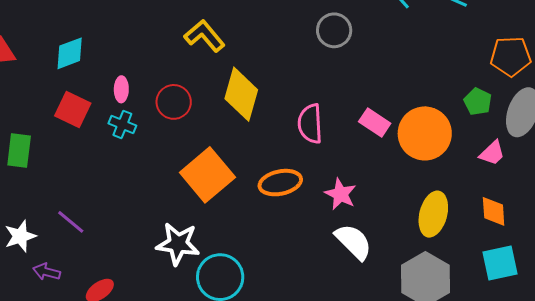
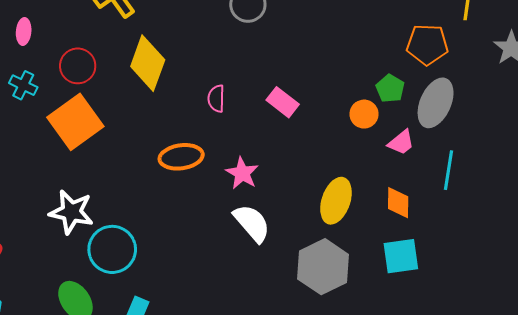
pink ellipse: (121, 89) -> (24, 31), moved
pink semicircle: (310, 124) -> (216, 99), size x0.7
orange circle: (425, 133) -> (364, 114), moved, size x0.5
orange square: (207, 175) -> (75, 122), moved

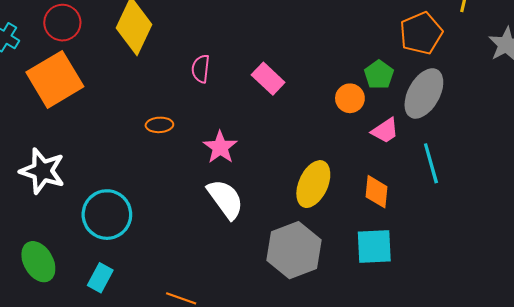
orange pentagon: (427, 45) -> (421, 33), turned -30
orange ellipse: (181, 157) -> (159, 125), size x0.6
cyan line: (448, 170) -> (431, 163), turned -30
cyan circle: (112, 249) -> (107, 215), moved

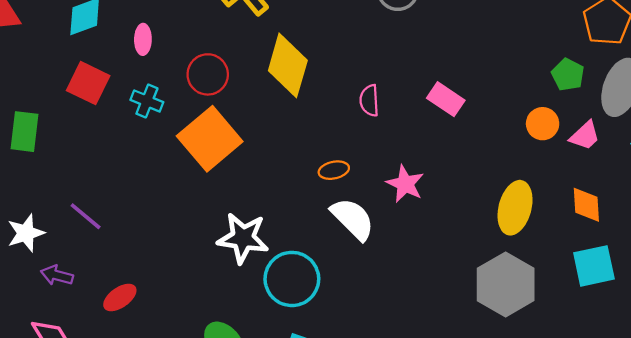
orange circle: (350, 98) -> (543, 124), moved
white star: (42, 171) -> (243, 238), moved
white semicircle: (225, 199) -> (353, 219), moved

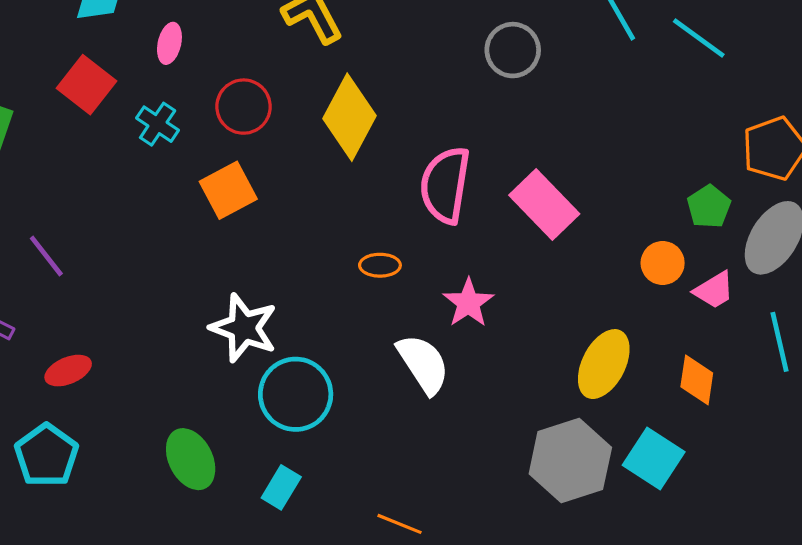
pink rectangle: (446, 99) -> (544, 205), size x1.4
pink semicircle: (369, 100) -> (445, 185), size x1.8
orange square: (210, 139) -> (228, 190), size x0.7
white semicircle: (353, 219) -> (423, 364), moved
cyan square: (594, 266) -> (654, 459), moved, turned 33

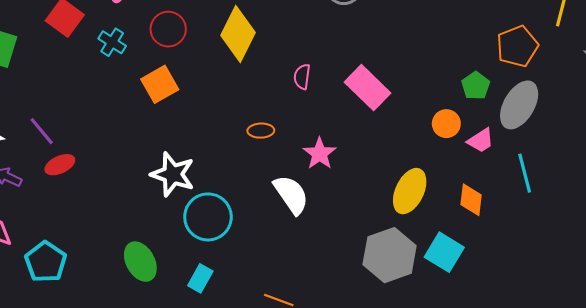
pink semicircle: (445, 185) -> (302, 77), size x0.5
red ellipse: (68, 371) -> (60, 165), moved

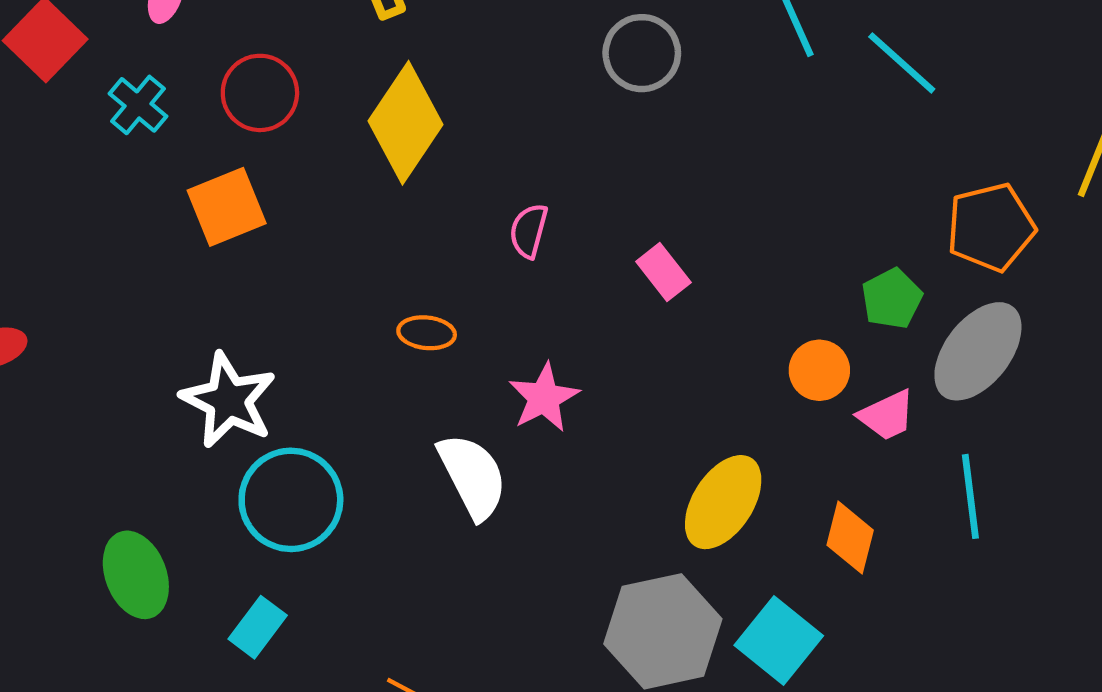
pink rectangle: (368, 88) -> (663, 272), size x0.6

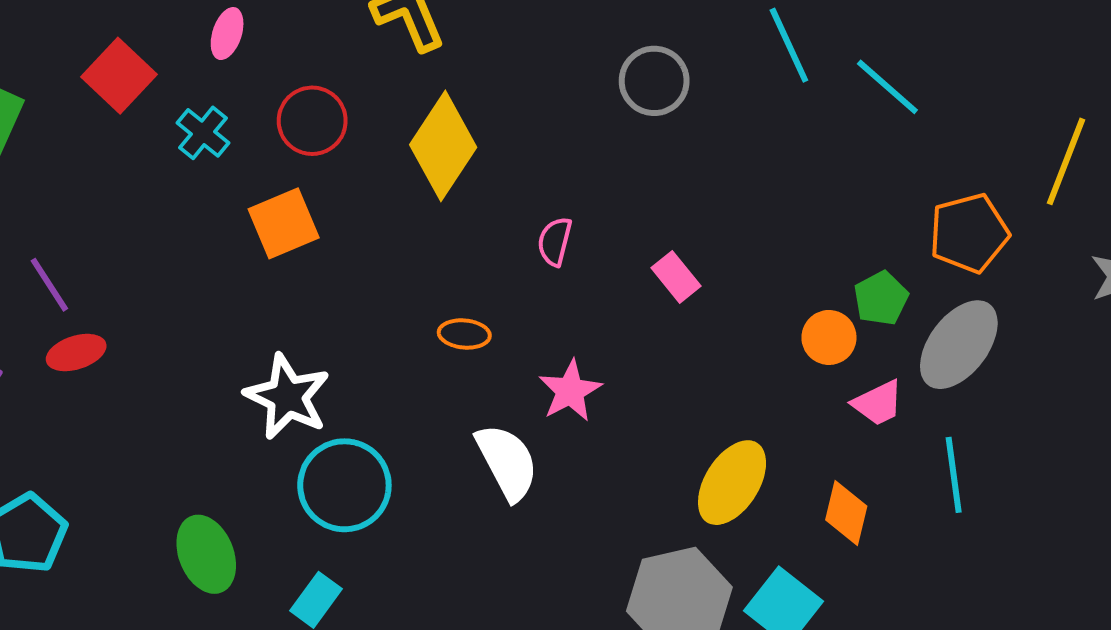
orange circle: (819, 370) -> (829, 337), moved

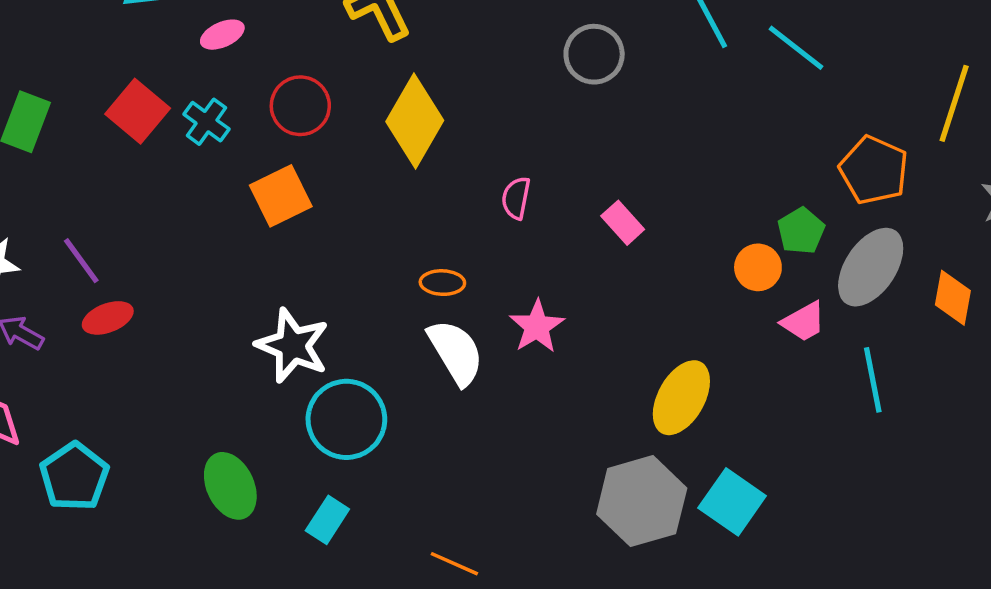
pink ellipse: (227, 34) -> (222, 35), turned 51
red square: (119, 76) -> (138, 111), moved
orange pentagon: (969, 233) -> (874, 170), turned -30
white semicircle: (507, 462) -> (456, 352), moved
orange diamond: (846, 513) -> (953, 298), moved

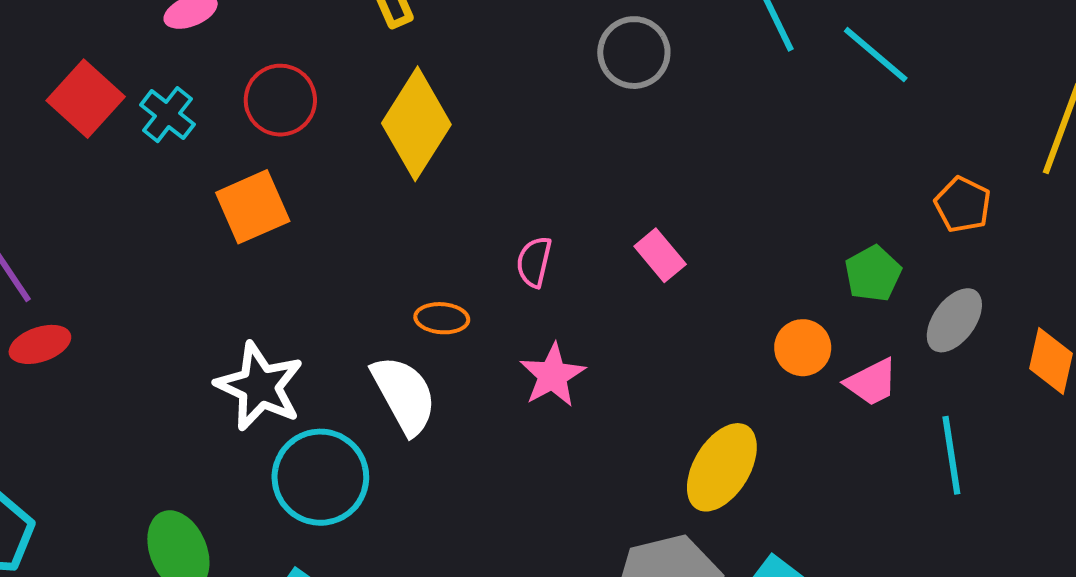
orange pentagon: (874, 170) -> (963, 205), size x0.7
pink semicircle: (516, 198) -> (534, 262), moved
orange circle: (758, 267) -> (803, 348), moved
gray ellipse: (871, 267) -> (954, 320), size x0.7
white semicircle: (456, 352) -> (404, 395), moved

